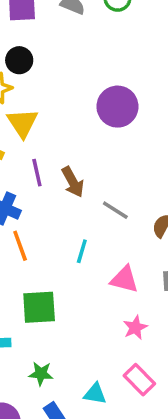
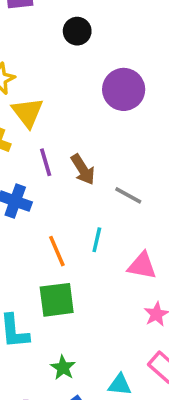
black circle: (19, 60) -> (77, 31), moved
orange line: (20, 246) -> (57, 251), moved
green star: (41, 374) -> (63, 368), turned 30

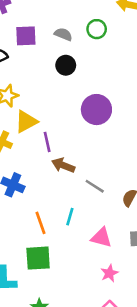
yellow triangle: (28, 112) -> (26, 122), turned 35
purple line: (46, 162) -> (47, 142), moved
brown arrow: (83, 169) -> (63, 165), turned 140

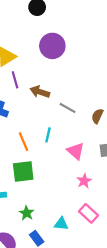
purple circle: (96, 110) -> (52, 46), moved
purple line: (47, 142) -> (15, 80), moved
pink triangle: (101, 238) -> (76, 151), turned 30

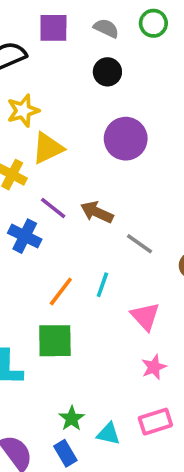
purple line: (15, 80) -> (53, 208), moved, turned -42
orange line: (23, 142) -> (61, 291), turned 54
green star: (27, 213) -> (72, 418), moved
pink rectangle: (89, 213) -> (155, 422), turned -66

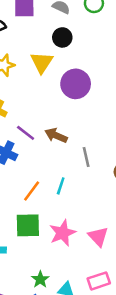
yellow triangle: (48, 148) -> (42, 62), moved, turned -30
gray line: (140, 244) -> (86, 157), turned 42
pink triangle: (145, 316) -> (98, 237), moved
pink star: (154, 367) -> (63, 233), moved, size x1.5

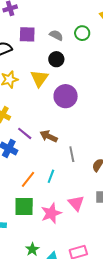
pink triangle: (98, 237) -> (76, 203), moved

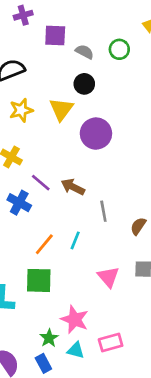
purple square: (27, 34) -> (55, 35), moved
pink star: (51, 213) -> (75, 319), moved, turned -30

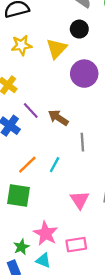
pink rectangle: (111, 342) -> (76, 245), moved

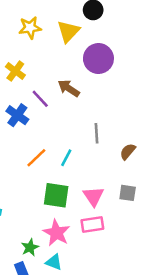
brown arrow: (58, 118) -> (69, 88), moved
green square: (19, 196) -> (56, 195), moved
pink rectangle: (76, 245) -> (92, 225), moved

